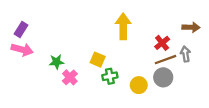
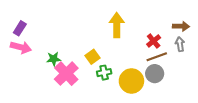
gray arrow: (185, 54) -> (180, 44), moved
yellow square: (98, 60) -> (93, 57), turned 32
pink cross: (70, 77) -> (66, 74), size x1.6
yellow circle: (139, 85) -> (131, 81), size x1.5

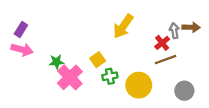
yellow arrow: (117, 25) -> (123, 26), turned -145
gray arrow: (180, 44) -> (174, 31), moved
gray circle: (155, 74) -> (184, 91), moved

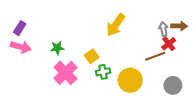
red cross: (162, 43) -> (169, 44), moved
green star: (57, 62) -> (57, 48), moved

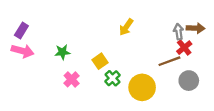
yellow arrow: (116, 25) -> (126, 27), size x0.7
green cross: (103, 72) -> (113, 78), turned -32
pink cross: (66, 73) -> (72, 79), size x0.6
gray circle: (173, 85) -> (189, 81), moved

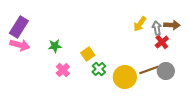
yellow arrow: (126, 27) -> (140, 24), moved
purple rectangle: (21, 30) -> (19, 27), size x1.5
brown line: (169, 61) -> (149, 70), moved

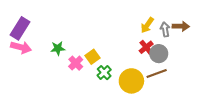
red cross: (162, 42) -> (146, 47), moved
pink cross: (63, 70) -> (76, 63), moved
gray circle: (166, 71) -> (159, 54), moved

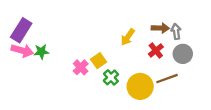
yellow arrow: (147, 25) -> (128, 37), moved
brown arrow: (181, 26) -> (160, 28), moved
green star: (58, 48) -> (41, 52), moved
gray circle: (159, 54) -> (183, 54), moved

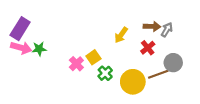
gray arrow: (176, 31) -> (167, 30), turned 40
gray circle: (183, 54) -> (173, 63), moved

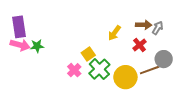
purple rectangle: (20, 29) -> (19, 27), turned -40
pink cross: (76, 64) -> (74, 70), moved
green cross: (105, 73) -> (99, 69), size x1.5

